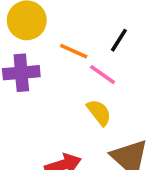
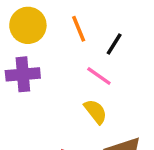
orange line: (74, 51) -> (79, 29), moved, turned 44

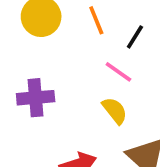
purple cross: (23, 74) -> (36, 98), moved

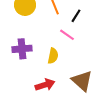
yellow semicircle: (115, 111) -> (53, 56), moved, turned 49

